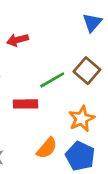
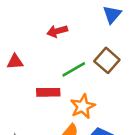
red arrow: (17, 40) -> (57, 31), moved
orange star: (82, 119) -> (83, 106), moved

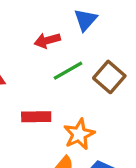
blue triangle: (112, 14) -> (85, 20), moved
green line: (74, 69) -> (68, 71), moved

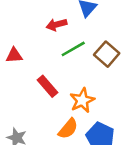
red rectangle: (36, 117) -> (48, 86), turned 50

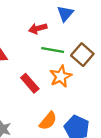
green line: (73, 49) -> (53, 50), turned 40
orange star: (82, 100) -> (61, 76), moved

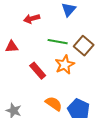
red arrow: (38, 28) -> (32, 19), moved
orange semicircle: (48, 121) -> (54, 104), turned -96

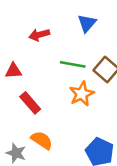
red rectangle: (38, 71) -> (30, 103), moved
orange semicircle: (54, 104) -> (42, 140), moved

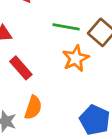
orange semicircle: (42, 140) -> (33, 108), turned 75

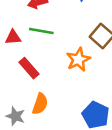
green line: (66, 27) -> (41, 31), moved

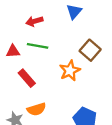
orange semicircle: (40, 104) -> (36, 109), turned 54

